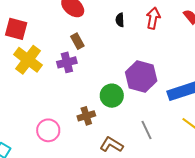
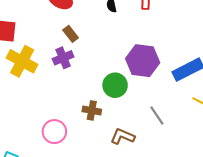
brown cross: (86, 116) -> (92, 110), turned 36

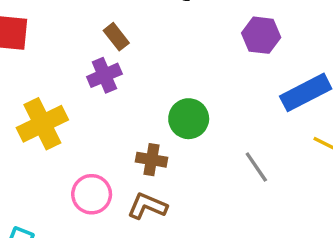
yellow cross: (22, 61) -> (42, 124), moved, turned 36
purple hexagon: (143, 61) -> (261, 35), moved, size x0.7
brown L-shape: (123, 136) -> (147, 206), moved

